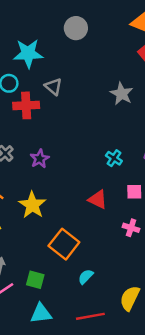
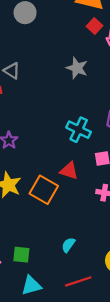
cyan cross: (114, 158) -> (79, 130), size x1.5
orange square: (64, 244) -> (44, 190), moved

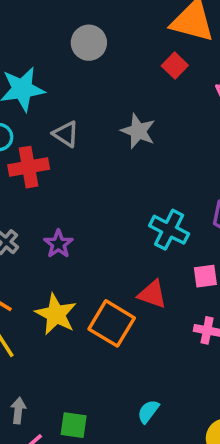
red square: (95, 26) -> (175, 66), moved
gray star: (77, 68) -> (138, 131), moved

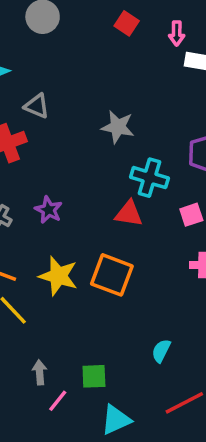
gray star: (138, 131) -> (118, 127), moved
red triangle: (152, 294) -> (129, 214), moved

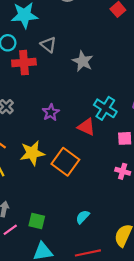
gray star: (118, 127) -> (83, 61), moved
purple star: (49, 210) -> (51, 112), moved
yellow star: (58, 276) -> (32, 153), turned 30

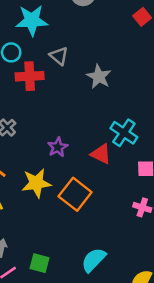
purple star: (51, 112) -> (58, 147), moved
cyan semicircle: (83, 217) -> (94, 260), size x1.5

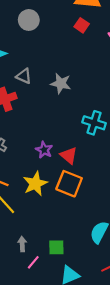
red triangle: (101, 154) -> (69, 155), moved, turned 30

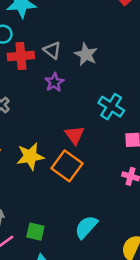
gray triangle: (24, 76) -> (52, 50), moved
purple star: (44, 150) -> (54, 82), moved

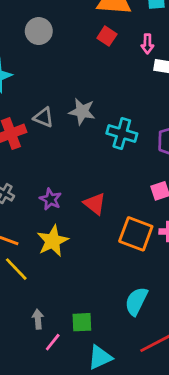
purple star: (54, 82) -> (50, 199), moved
cyan cross: (111, 107) -> (122, 133), moved
orange square: (67, 166) -> (136, 234), moved

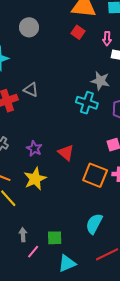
gray star: (82, 112) -> (100, 81), moved

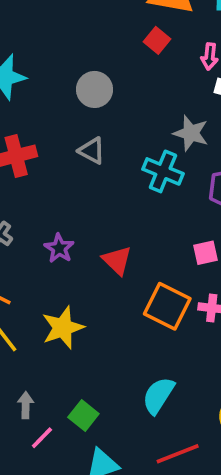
gray circle: (29, 27) -> (95, 89), moved
gray triangle: (31, 90) -> (92, 151), moved
yellow star: (35, 179) -> (63, 328), moved
green square: (55, 238) -> (83, 415), turned 35

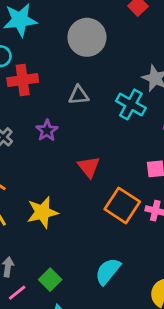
gray circle: (95, 89) -> (87, 37), size x1.4
gray triangle: (92, 151) -> (79, 95), moved, turned -40
purple star: (59, 248) -> (47, 130), moved

